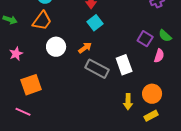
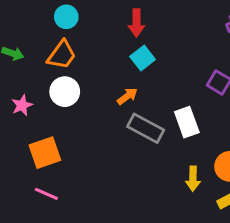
white circle: (56, 47) -> (65, 92), moved
pink line: (23, 112) -> (46, 194), moved

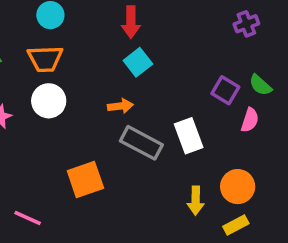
orange trapezoid: (62, 55) -> (45, 59), turned 52
orange arrow: (127, 96) -> (120, 106), turned 30
orange square: (45, 153) -> (85, 180), moved

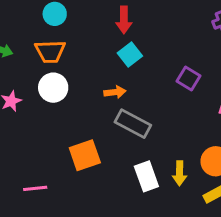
purple square: (225, 90) -> (189, 79), moved
white rectangle: (189, 136) -> (146, 176), moved
pink line: (28, 218) -> (35, 188), turned -30

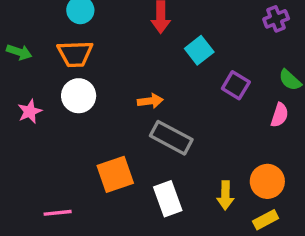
cyan square: (130, 54) -> (199, 50), moved
white rectangle: (146, 176) -> (168, 199), moved

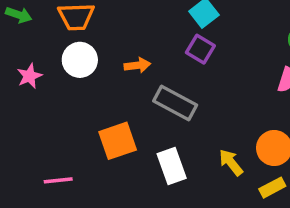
purple square: (236, 85) -> (200, 49), moved
orange arrow: (150, 101) -> (137, 65), moved
yellow arrow: (225, 195) -> (231, 162), turned 140

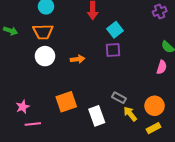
purple square: (200, 49) -> (113, 50), turned -35
pink star: (29, 76) -> (23, 107), moved
gray rectangle: (175, 103) -> (119, 98), moved, size x0.6

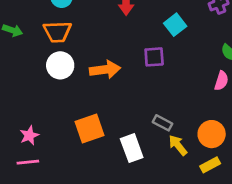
cyan square: (115, 30) -> (175, 25), moved
orange arrow: (77, 59) -> (105, 70), size x1.5
pink line: (33, 124) -> (28, 162), moved

